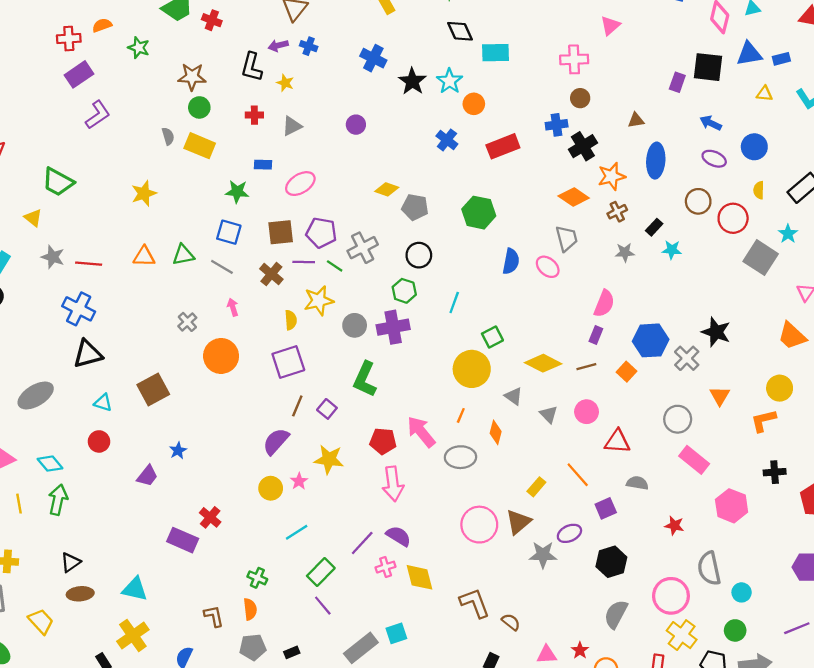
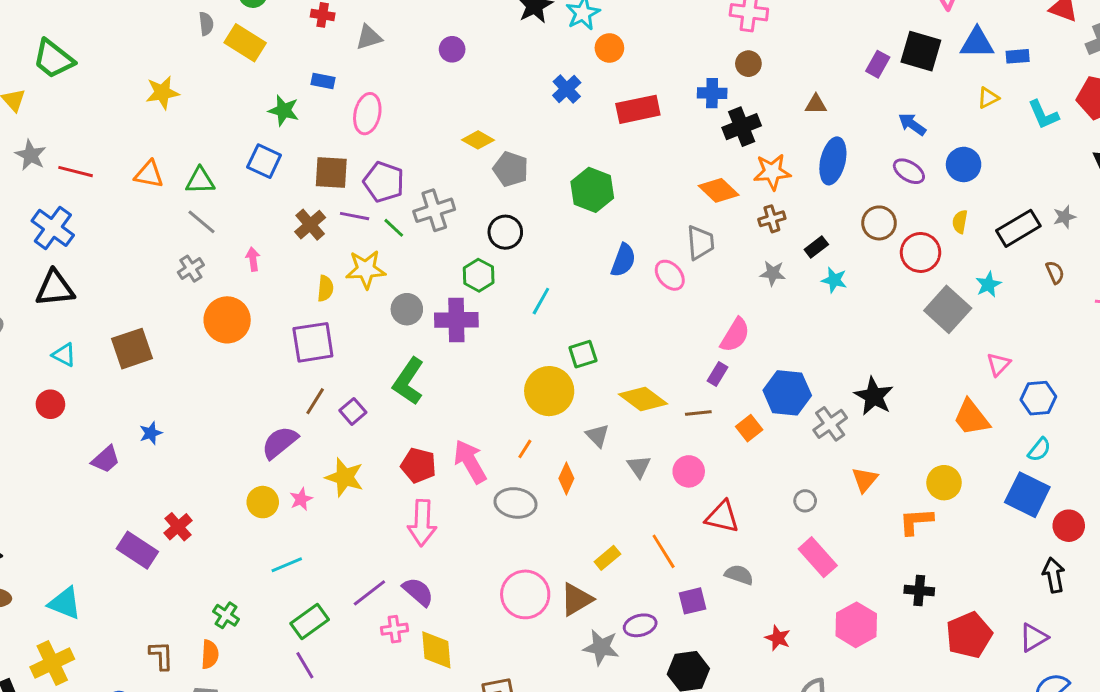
yellow triangle: (764, 94) -> (988, 98), turned -42
pink ellipse: (300, 184) -> (367, 114), turned -56
gray line: (222, 267) -> (201, 222), moved
gray circle: (678, 419) -> (805, 501), size x0.6

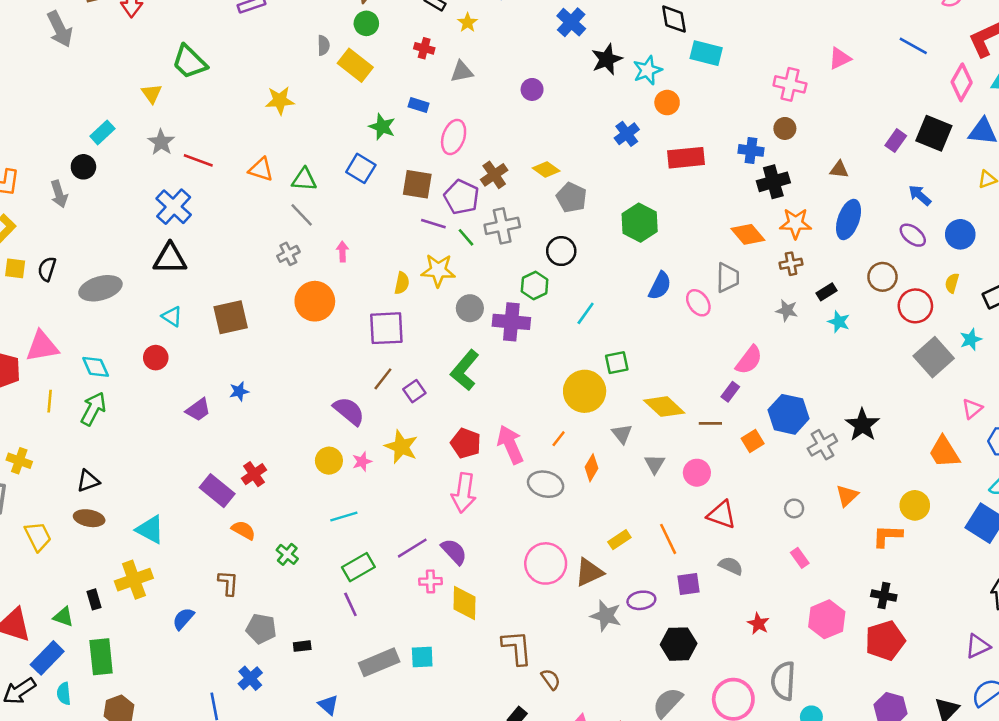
brown cross: (310, 225) -> (494, 175), moved
purple semicircle: (280, 442) -> (349, 411), turned 72
pink rectangle: (818, 557) -> (800, 558), size x0.6
red pentagon: (969, 635) -> (885, 641), moved
orange semicircle: (210, 654) -> (243, 530), moved, turned -70

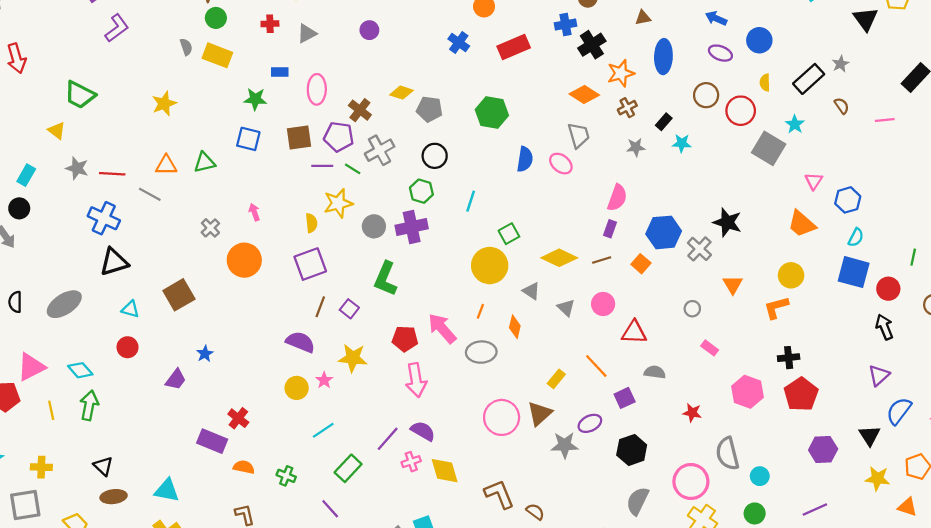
gray line: (302, 215) -> (150, 194), moved
black triangle: (88, 481) -> (103, 466), turned -40
purple line: (350, 604) -> (330, 509), moved

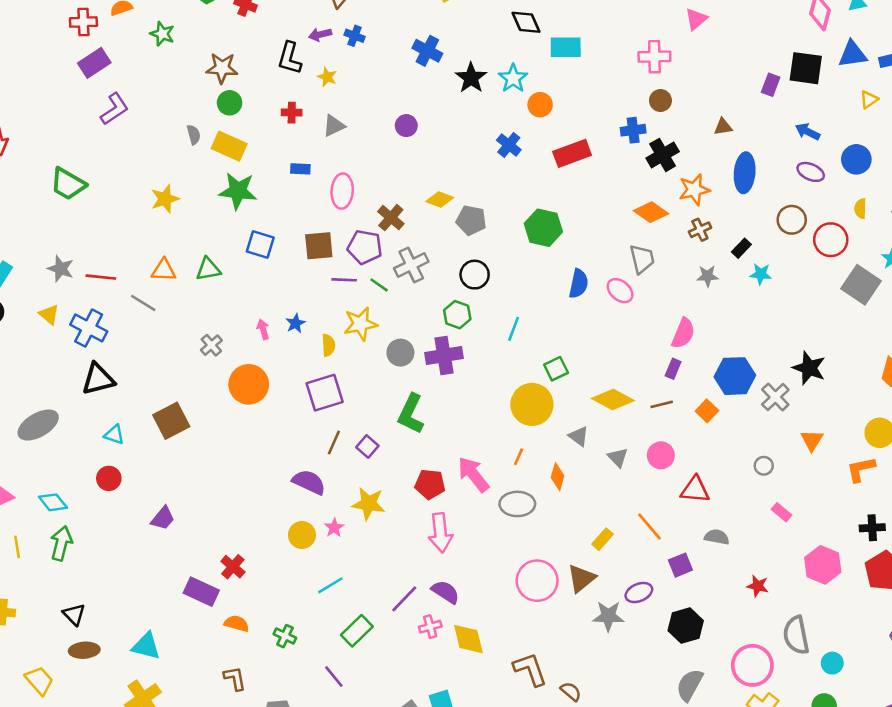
green star: (255, 99) -> (238, 191), moved, size x1.4
yellow triangle: (57, 131) -> (49, 314), moved
blue star: (205, 354) -> (295, 323), moved

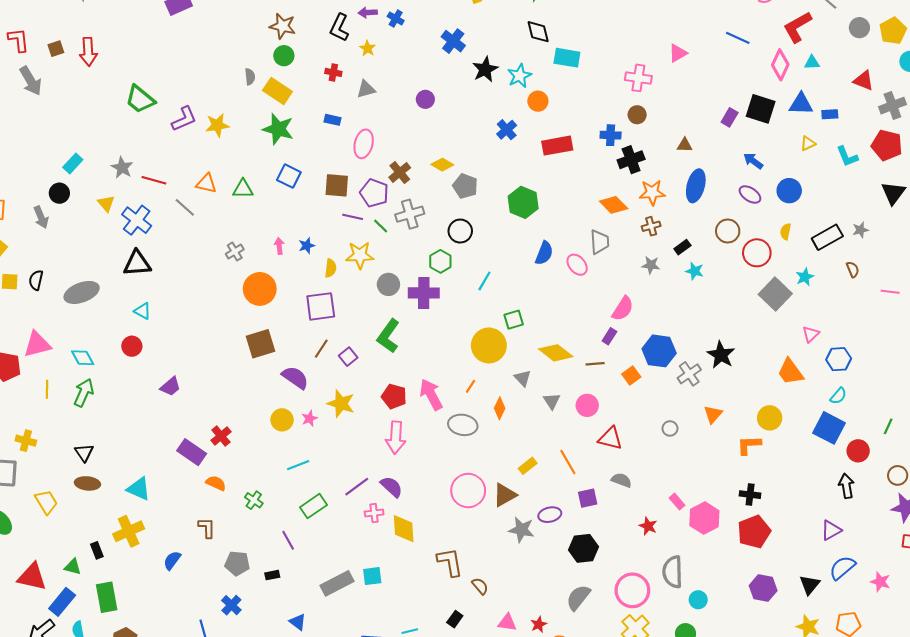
purple L-shape: (114, 109) -> (184, 119), moved
brown square: (171, 421) -> (260, 344), moved
pink rectangle: (781, 512) -> (677, 502), moved

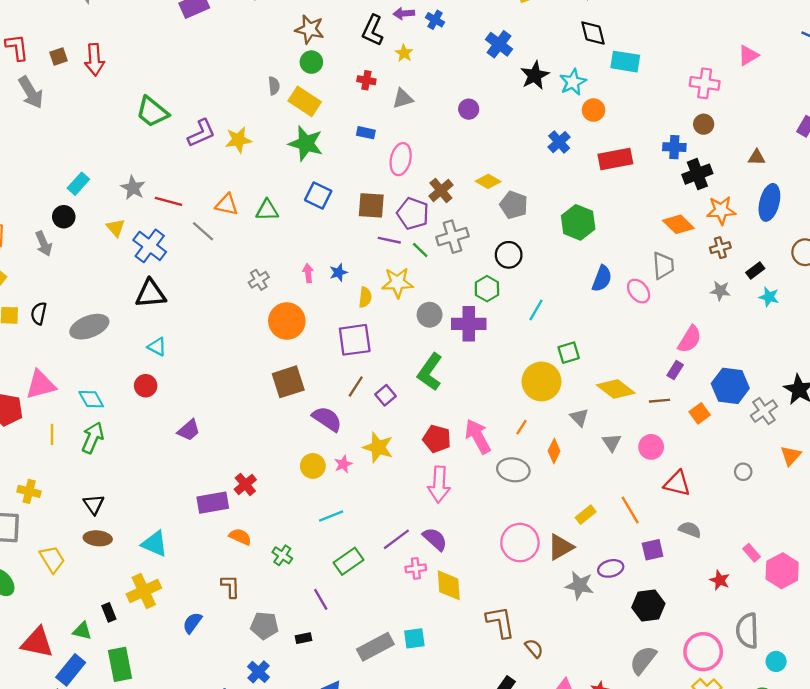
purple rectangle: (192, 452) -> (213, 503), turned -44

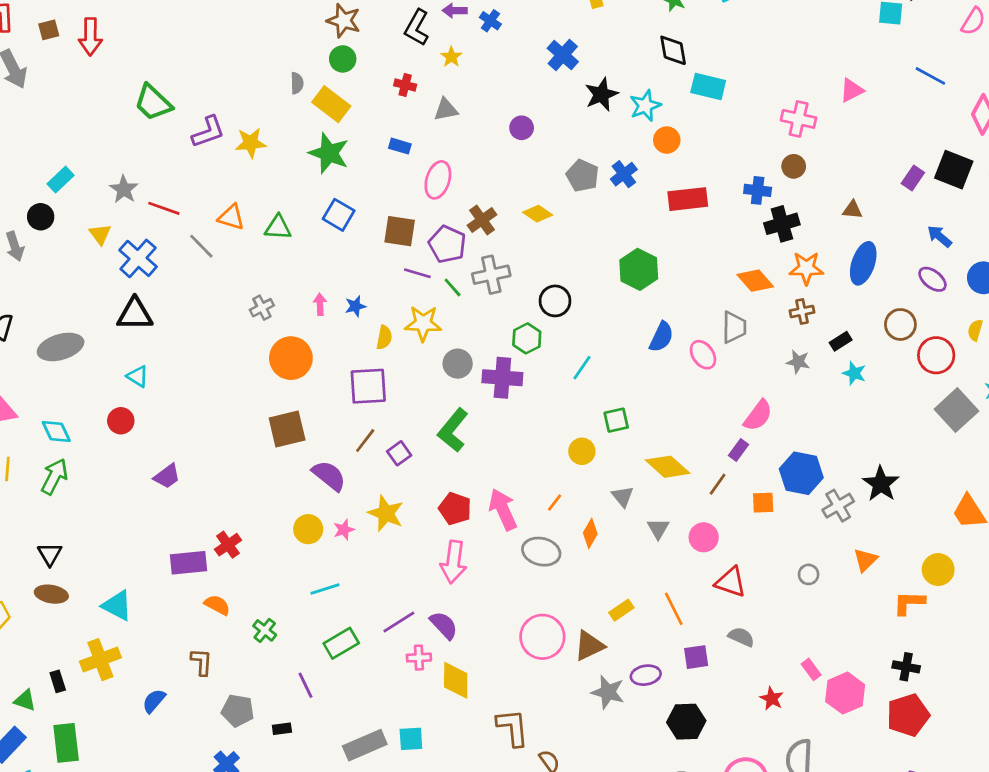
gray pentagon: (514, 205) -> (583, 176), moved
yellow circle: (541, 381) -> (582, 451), size x0.6
brown line: (659, 401) -> (718, 484), turned -54
orange square: (700, 413) -> (763, 503), turned 30

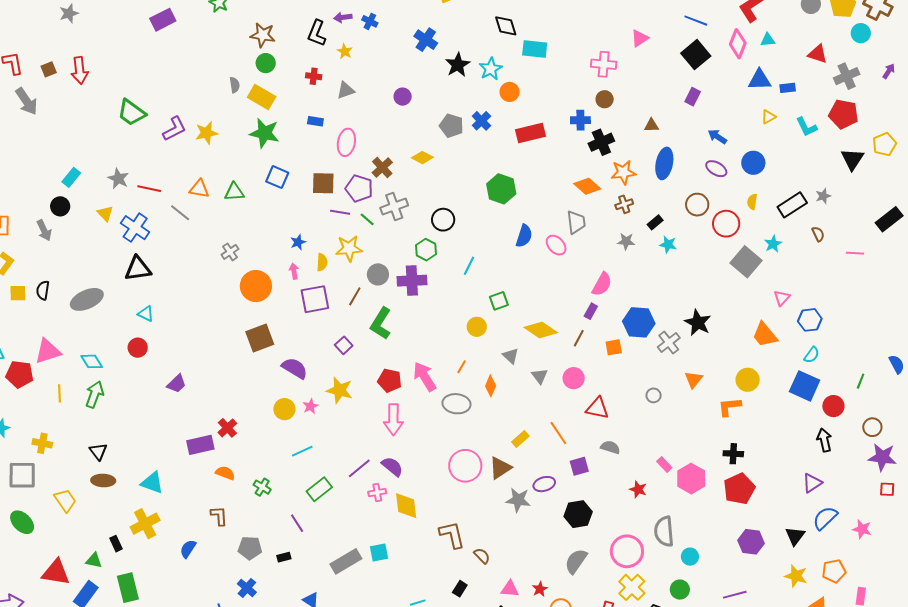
black square: (954, 170) -> (696, 55), moved, turned 36
pink arrow: (320, 304) -> (294, 271), moved
brown line: (365, 441) -> (355, 296), moved

